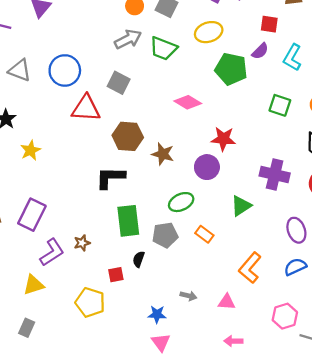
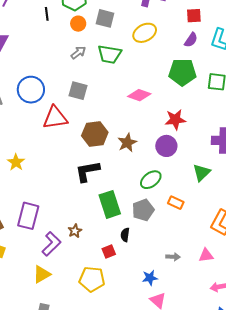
gray arrow: (128, 39) -> (78, 53), size x0.7
green pentagon: (231, 69) -> (182, 72), moved
brown star: (163, 154) -> (127, 143), turned -30

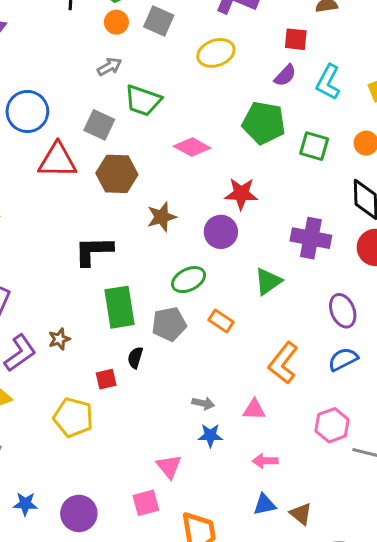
green trapezoid: (109, 54) -> (143, 100), moved
brown hexagon: (95, 134) -> (117, 174), moved
blue star: (150, 278) -> (210, 435), moved

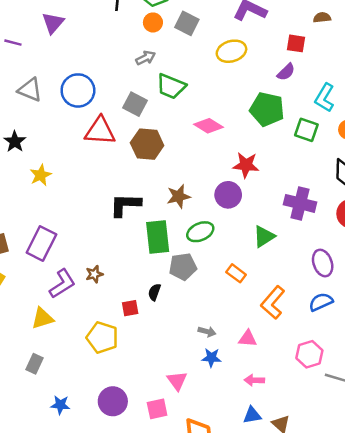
cyan L-shape: (328, 82) -> (325, 98), moved
brown star: (162, 217) -> (179, 196), moved
green rectangle: (119, 307) -> (158, 237), moved
orange rectangle: (221, 321) -> (236, 273), moved
purple circle: (79, 513) -> (113, 401), moved

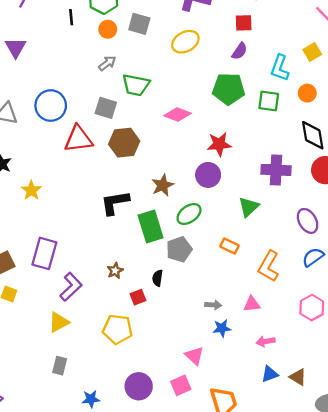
brown star: (94, 274) -> (115, 271), moved

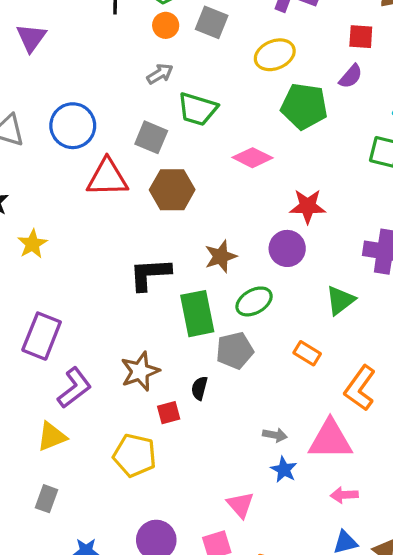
green pentagon: (229, 89) -> (304, 106), moved
brown star: (115, 271) -> (140, 371), size x1.6
pink triangle: (252, 304) -> (330, 440), size x1.8
blue star: (222, 328) -> (284, 470), turned 30

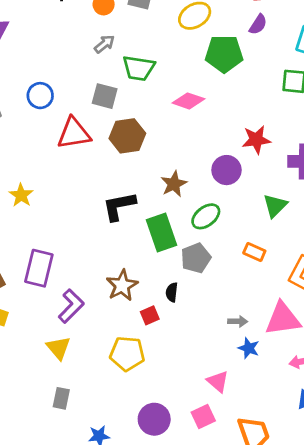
blue circle: (73, 126) -> (40, 96), size x0.7
red star: (308, 206) -> (256, 140), moved
yellow triangle: (52, 437) -> (58, 348), turned -40

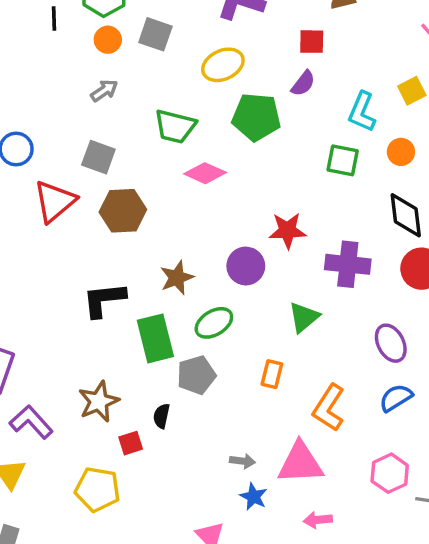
green trapezoid: (139, 68) -> (175, 126), moved
red triangle: (74, 133) -> (55, 201), turned -36
orange rectangle: (254, 252) -> (272, 374), turned 75
purple L-shape: (71, 306) -> (31, 422), turned -92

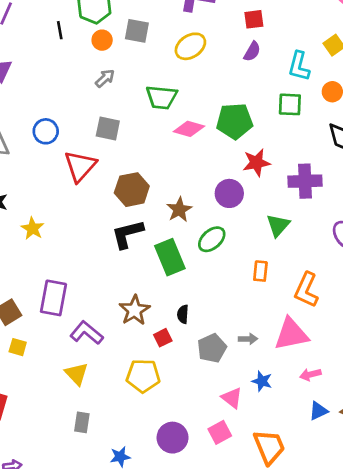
green pentagon: (256, 117) -> (235, 121), moved
brown hexagon: (123, 211) -> (132, 190), moved
gray pentagon: (196, 375) -> (212, 348), moved
blue star: (254, 497) -> (262, 381), moved

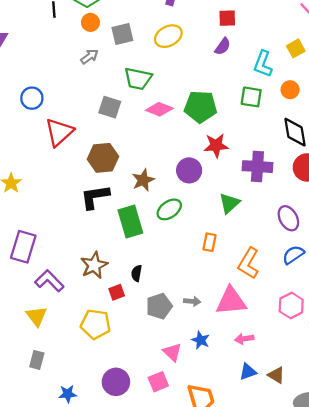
gray square: (137, 31) -> (122, 34), moved, turned -30
gray square: (108, 128) -> (110, 107), moved

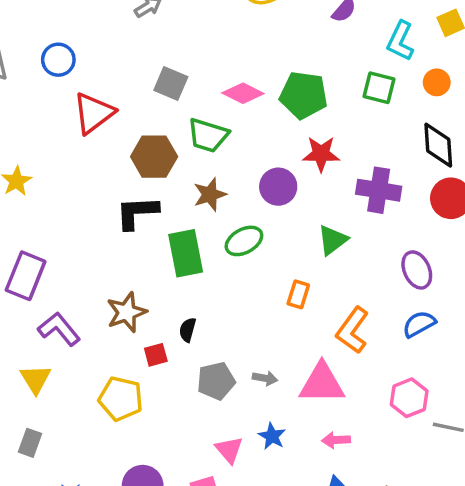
green trapezoid: (138, 79) -> (208, 135), moved

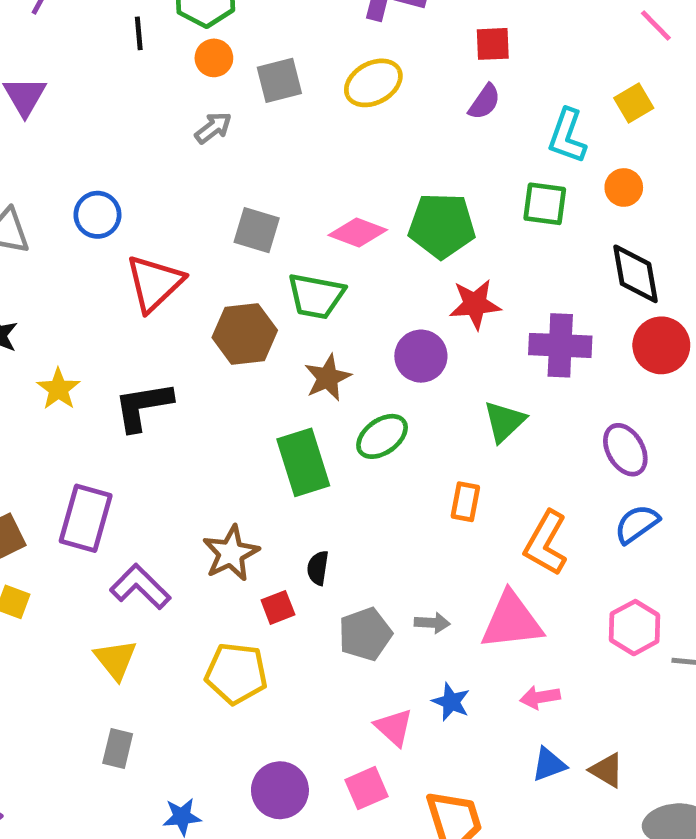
black L-shape: (137, 212) -> (143, 406), moved

